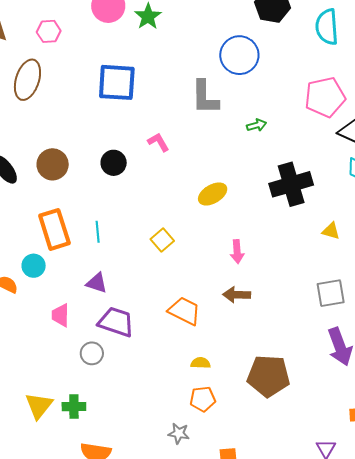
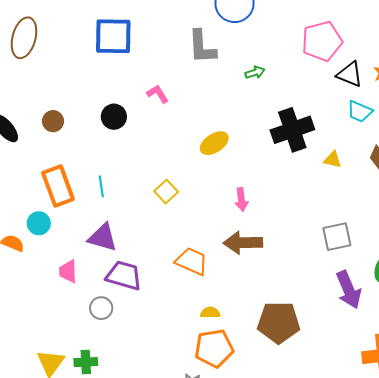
brown circle: (53, 164) -> (53, 121), size x0.7
yellow triangle: (331, 231) -> (333, 160), moved
purple triangle: (97, 283) -> (103, 238), size x1.4
brown arrow: (237, 295) -> (243, 243), size x1.4
orange pentagon: (203, 399) -> (214, 348), size x1.5

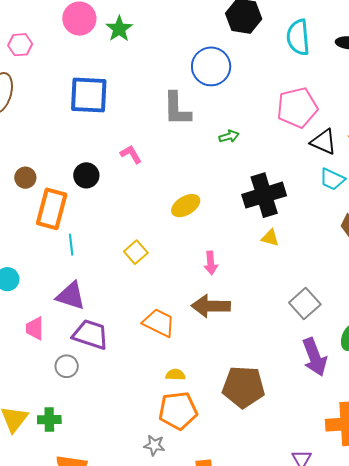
yellow triangle: (333, 160) -> (270, 238), moved
orange rectangle: (58, 186) -> (52, 209), moved, turned 33
gray square: (337, 237) -> (305, 303), turned -32

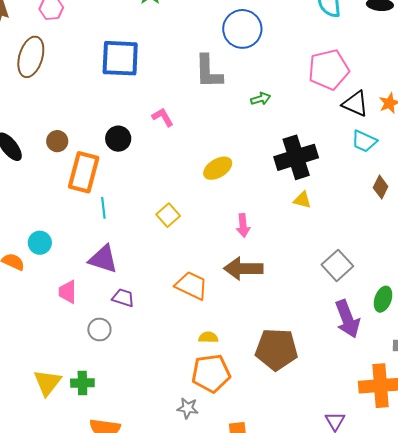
purple trapezoid: (90, 335) -> (123, 298), size x0.6

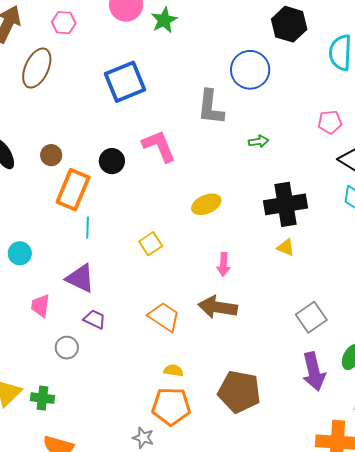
blue square: (120, 58) -> (125, 82), turned -33
pink pentagon: (329, 70) -> (330, 122), size x0.6
pink L-shape: (163, 117) -> (159, 146), size x1.6

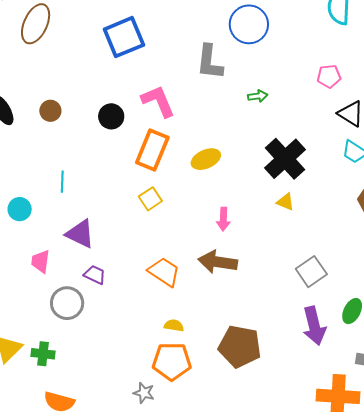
orange rectangle: (73, 190) -> (152, 150), moved
black cross: (285, 204) -> (285, 159), turned -33
cyan line: (88, 228) -> (62, 182), moved
gray circle: (67, 348) -> (67, 303), size x1.4

